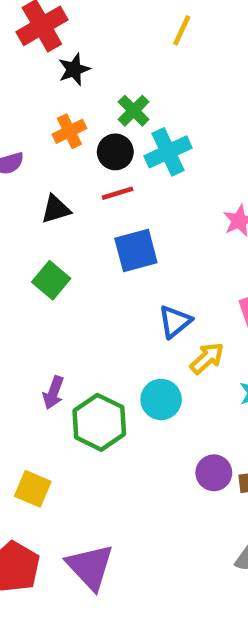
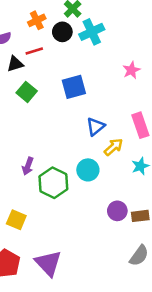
red line: (118, 193) -> (34, 51), moved
black triangle: (56, 209) -> (15, 64), moved
green square: (51, 280) -> (27, 92), moved

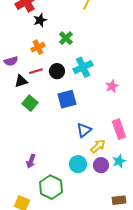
black circle: (62, 32) -> (57, 71), moved
cyan cross: (92, 32) -> (83, 67), moved
green hexagon: (53, 183) -> (51, 187), moved
purple circle: (117, 211) -> (101, 165), moved

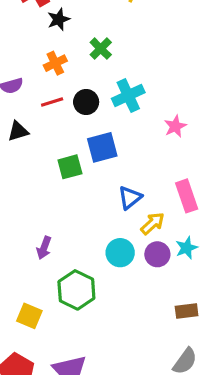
black triangle: (21, 81) -> (18, 131), moved
green square: (30, 103) -> (70, 167), moved, turned 35

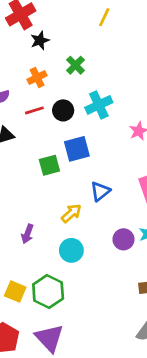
yellow arrow: (153, 223) -> (71, 213), moved
cyan circle: (120, 253) -> (71, 250), moved
green hexagon: (76, 290) -> (48, 291), moved

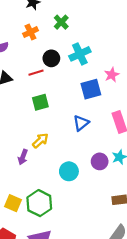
red line: (34, 110) -> (36, 73), moved
blue square: (77, 149) -> (91, 89), moved
yellow arrow: (71, 213) -> (40, 141), moved
cyan circle: (71, 250) -> (69, 171), moved

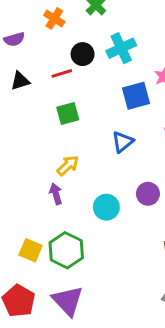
orange cross: (31, 32) -> (54, 18), turned -32
purple arrow: (23, 157) -> (56, 194), moved, turned 144

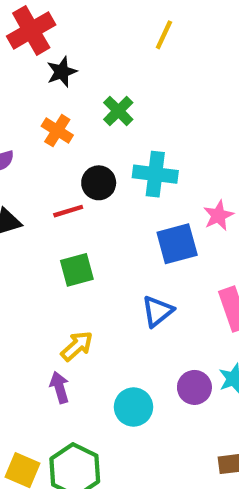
cyan cross: (121, 48) -> (155, 174), turned 32

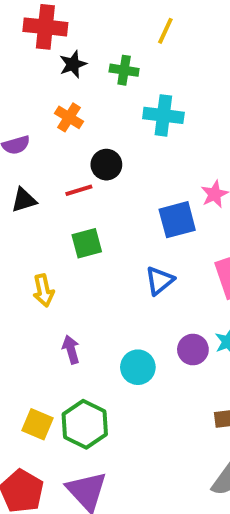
red cross: (31, 30) -> (45, 27), turned 36
green cross: (118, 111) -> (124, 70), moved, turned -36
cyan cross: (155, 174) -> (163, 115), moved
yellow arrow: (77, 346) -> (43, 290), moved, turned 120

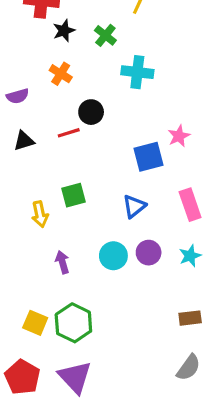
green cross: (124, 70) -> (105, 35), turned 30
green square: (87, 243) -> (73, 195), moved
purple circle: (193, 350) -> (149, 253), moved
cyan circle: (138, 367) -> (113, 256), moved

